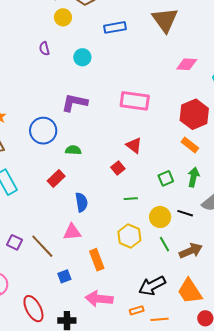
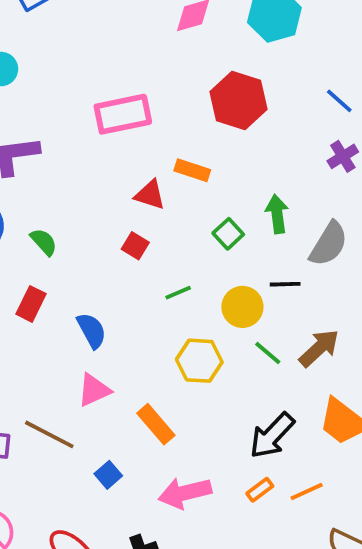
orange rectangle: (190, 145) -> (192, 170), moved
green semicircle: (73, 150) -> (44, 242), turned 63

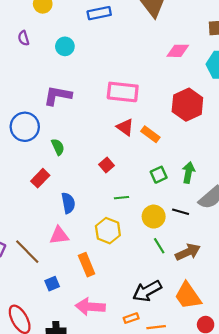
red triangle: (150, 195) -> (125, 127), moved
yellow hexagon: (199, 361) -> (108, 231), moved

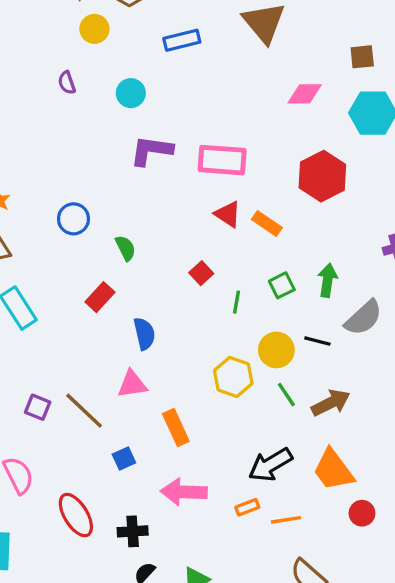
purple L-shape: (58, 96) -> (151, 151), moved
blue circle: (25, 127) -> (73, 219), size x0.7
green line: (121, 198) -> (236, 302), moved, turned -72
yellow hexagon: (108, 231) -> (233, 377), moved

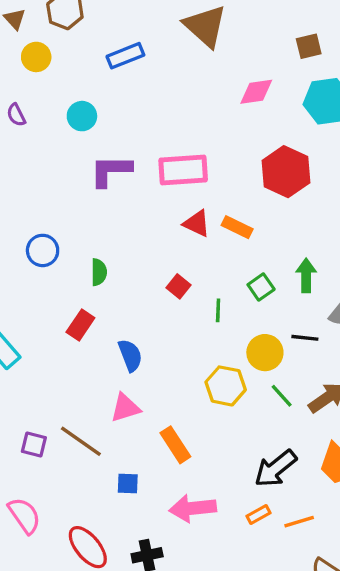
green semicircle: (125, 248) -> (99, 272), turned 35
blue square: (124, 459) -> (128, 483), turned 35

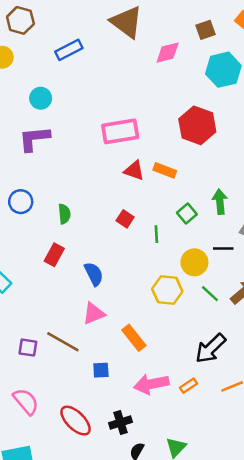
pink diamond: (256, 92) -> (168, 53), moved
purple L-shape: (111, 171) -> (34, 139), moved
orange rectangle: (259, 515) -> (189, 386), moved

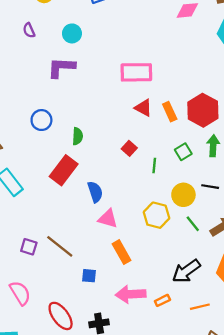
red hexagon: (197, 125) -> (203, 110), moved
orange rectangle: (165, 170) -> (170, 112), turned 36
red rectangle: (54, 255) -> (64, 170), size x1.5
pink triangle: (94, 314) -> (108, 219), moved, turned 30

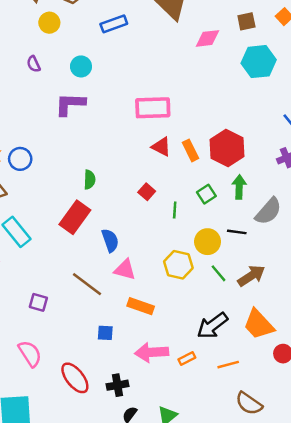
blue circle: (41, 120) -> (20, 159), moved
brown line: (60, 246) -> (87, 284), moved
orange rectangle: (122, 252) -> (141, 306), turned -40

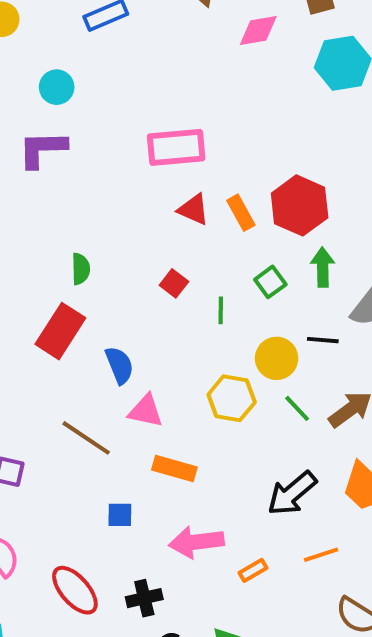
orange rectangle: (187, 358) -> (253, 570), moved

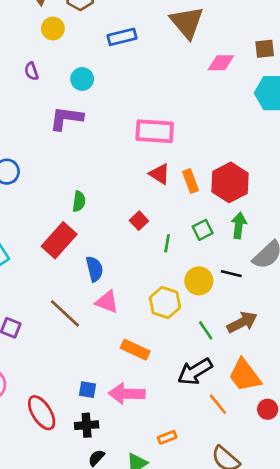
green line: (297, 408) -> (206, 330), moved
orange rectangle: (174, 468) -> (135, 350), moved
blue square: (120, 515) -> (88, 390), moved
orange line: (321, 555) -> (218, 404), moved, turned 60
orange rectangle: (253, 570) -> (167, 437), moved

